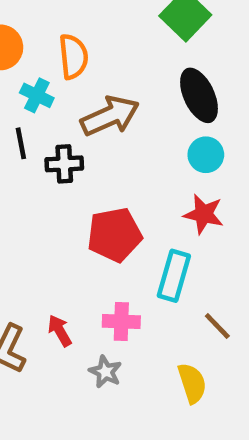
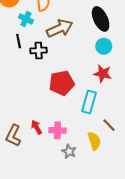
pink cross: (121, 321) -> (57, 130), moved
gray star: (105, 372) -> (69, 151), moved
yellow semicircle: (192, 383) -> (94, 141), moved

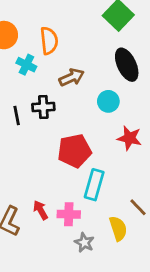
brown arrow: (60, 28) -> (72, 77), size x0.7
black line: (19, 41) -> (17, 115), moved
cyan circle: (104, 46) -> (108, 101), moved
cyan rectangle: (89, 102) -> (94, 185), moved

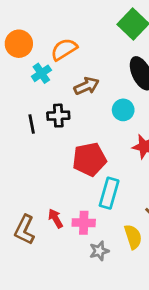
orange semicircle: (49, 41) -> (64, 49), turned -116
cyan cross: (26, 65) -> (41, 73), turned 30
gray star: (84, 243) -> (99, 251), turned 30

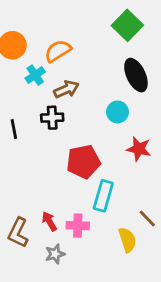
brown arrow: (87, 86) -> (66, 89), moved
black line: (32, 124) -> (14, 129), moved
gray star: (99, 251) -> (55, 254), moved

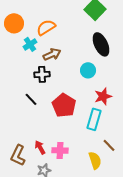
black line: (14, 129) -> (31, 99), moved, turned -32
red star: (139, 149) -> (103, 96), turned -30
red pentagon: (83, 162) -> (64, 105), turned -30
cyan rectangle: (103, 196) -> (94, 119), moved

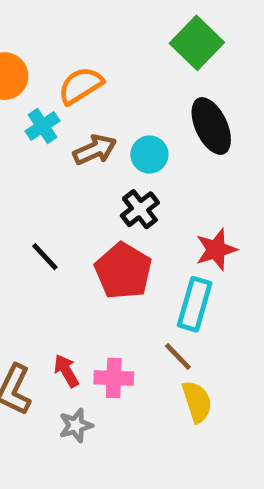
cyan circle: (88, 70) -> (149, 154), moved
black cross: (42, 74) -> (140, 209), moved, turned -35
brown line: (109, 145) -> (178, 357), moved

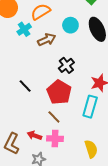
cyan circle: (149, 154) -> (70, 25), moved
brown line: (178, 357) -> (54, 117), moved
red arrow: (66, 371) -> (34, 135), turned -40

